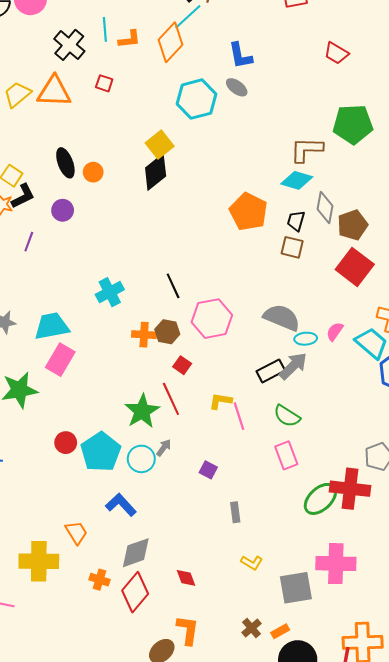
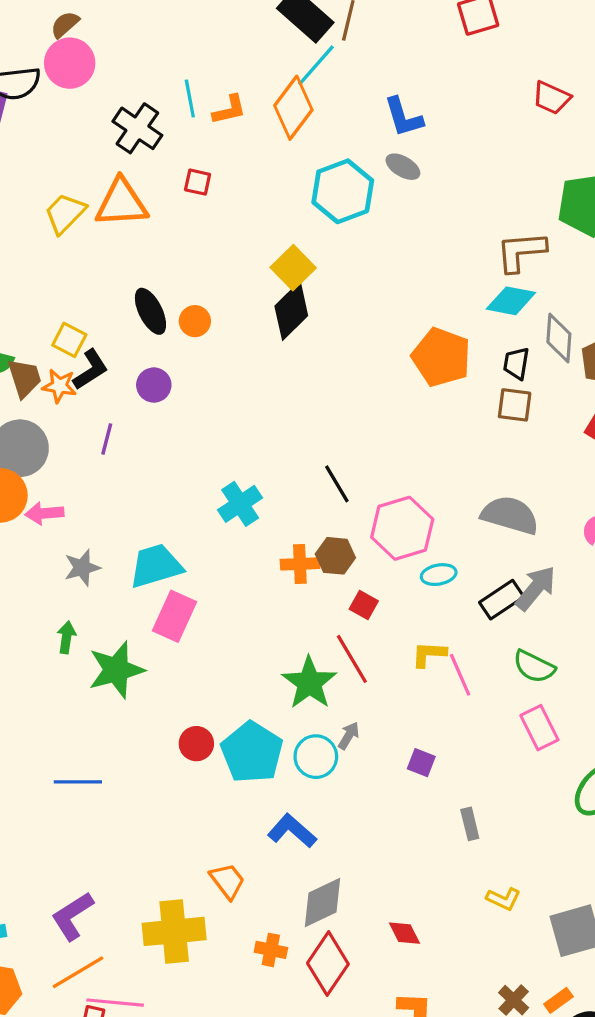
cyan ellipse: (306, 339) -> (439, 575), moved

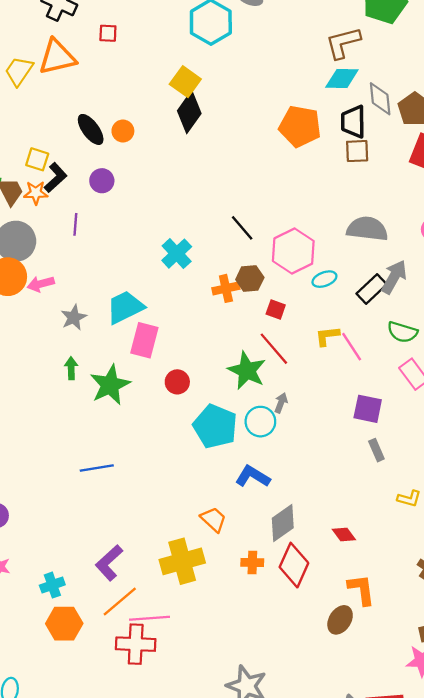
black trapezoid: (516, 363) -> (353, 122), size x1.4
red circle: (196, 744) -> (177, 382), moved
purple square: (421, 763) -> (368, 409), moved, size x1.5

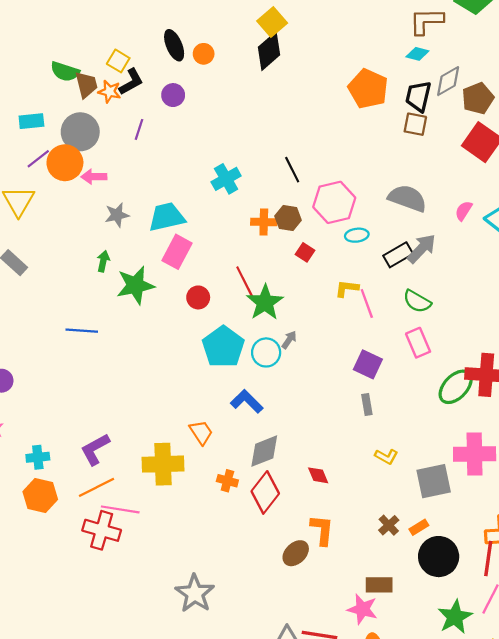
cyan diamond: (342, 78) -> (417, 54), size x0.7
gray diamond: (380, 99) -> (448, 81), turned 52
red line: (274, 349) -> (245, 283), moved
blue line: (97, 468) -> (82, 331), moved

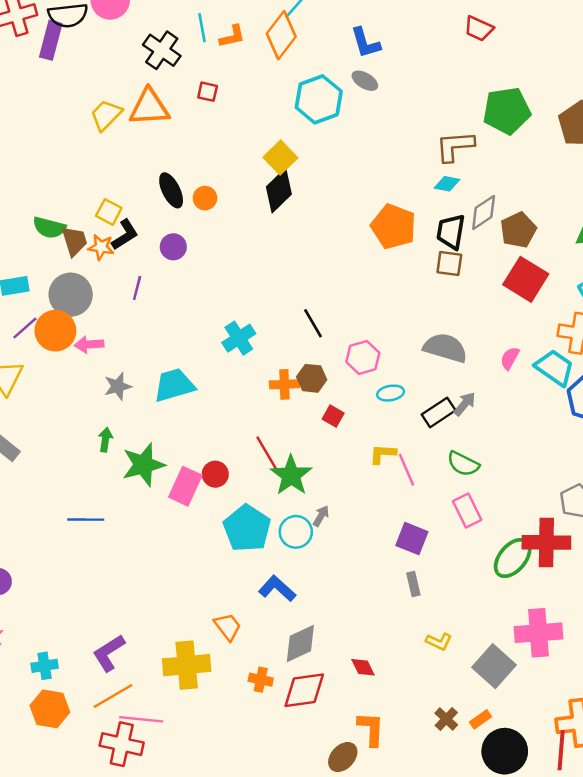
pink hexagon: (334, 202) -> (363, 357), size x0.7
gray arrow: (422, 249) -> (465, 404), size x0.7
pink rectangle: (177, 252) -> (185, 486), moved
gray square: (434, 481) -> (494, 666), turned -33
red diamond: (265, 492) -> (304, 690), turned 48

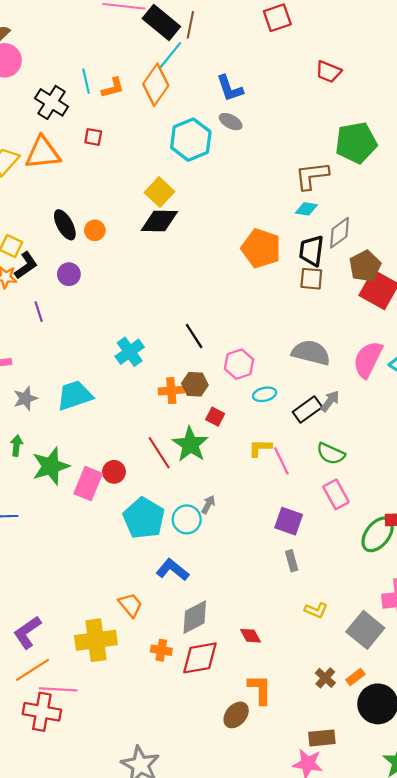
black diamond: (279, 191) -> (159, 221), turned 48
brown pentagon: (518, 230) -> (365, 266), moved
purple line: (137, 288) -> (39, 312), turned -30
pink semicircle: (510, 358) -> (368, 359), size x1.8
green star: (291, 475) -> (190, 444), moved

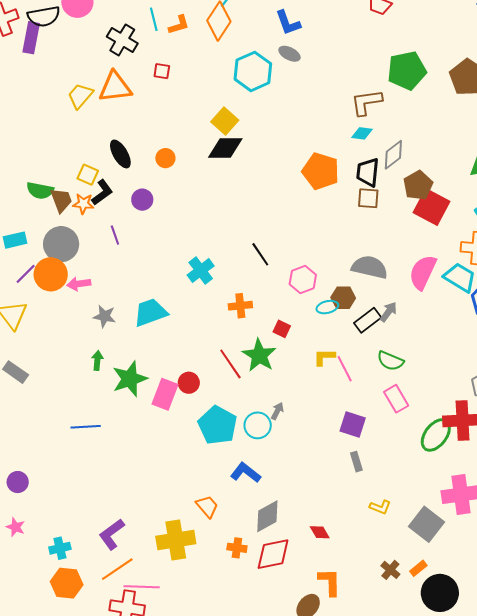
black ellipse: (65, 225) -> (120, 154), moved
brown hexagon: (195, 384) -> (343, 298), moved
gray star: (25, 398) -> (104, 316), turned 30

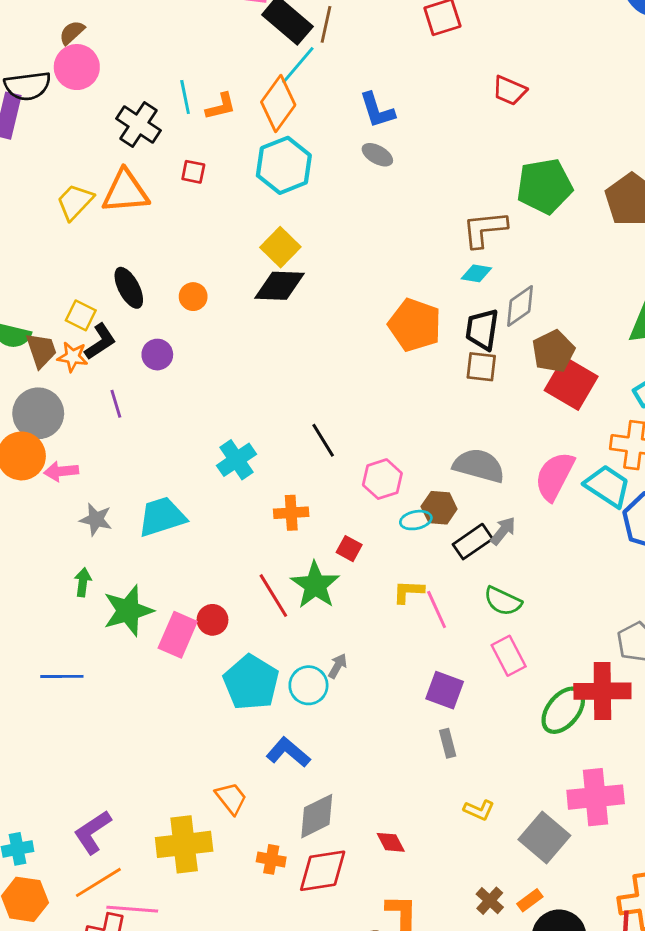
cyan hexagon: (253, 71) -> (284, 165), moved

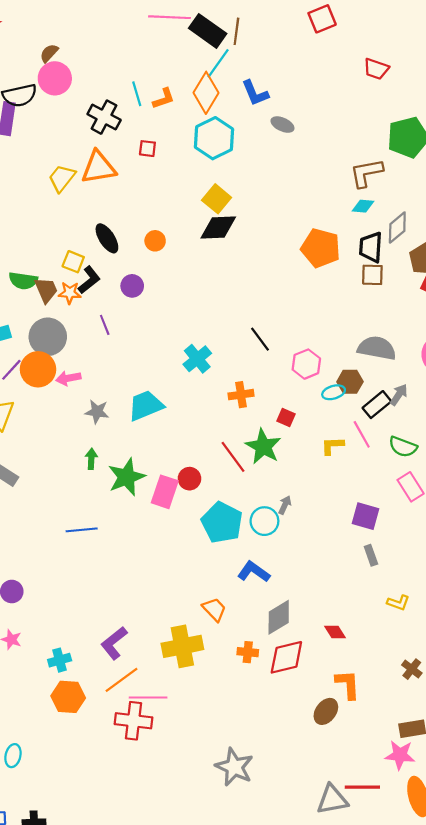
blue L-shape: (377, 110) -> (255, 93), moved
pink line: (437, 610) -> (362, 434), moved

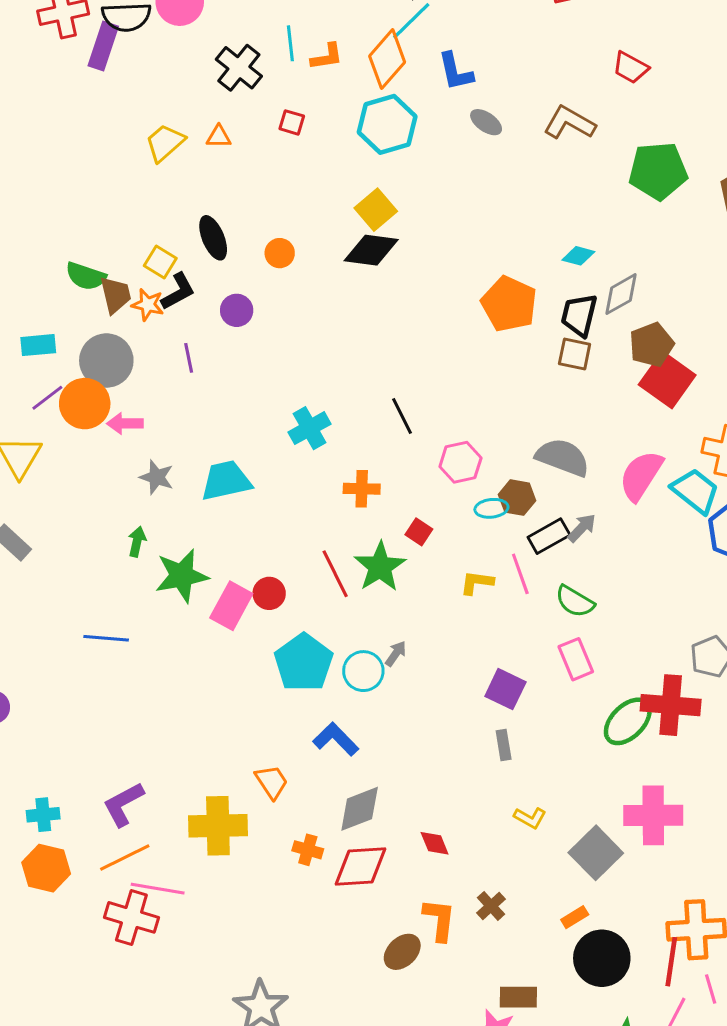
orange triangle: (98, 167) -> (219, 137), size x0.5
brown L-shape: (366, 173) -> (569, 123), moved, turned 30
brown cross: (412, 669) -> (491, 906), moved

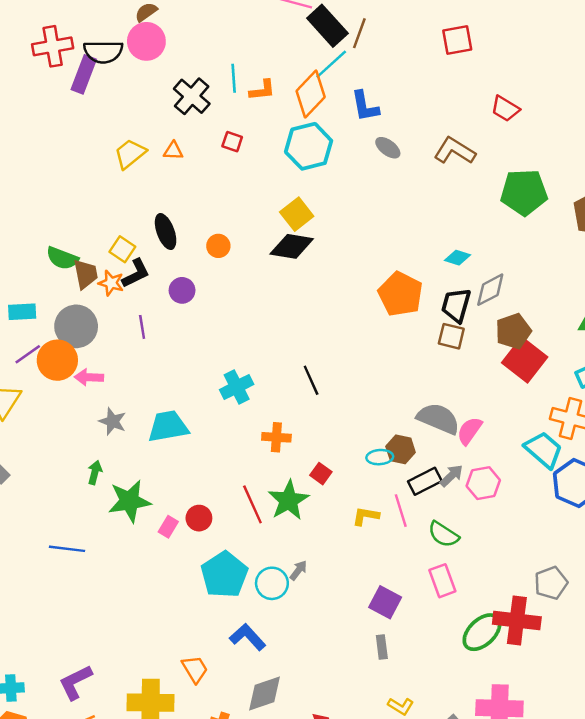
pink hexagon: (460, 462) -> (483, 483), moved
pink semicircle: (641, 476) -> (469, 431), moved, size x0.7
pink rectangle: (231, 606) -> (168, 527), size x0.6

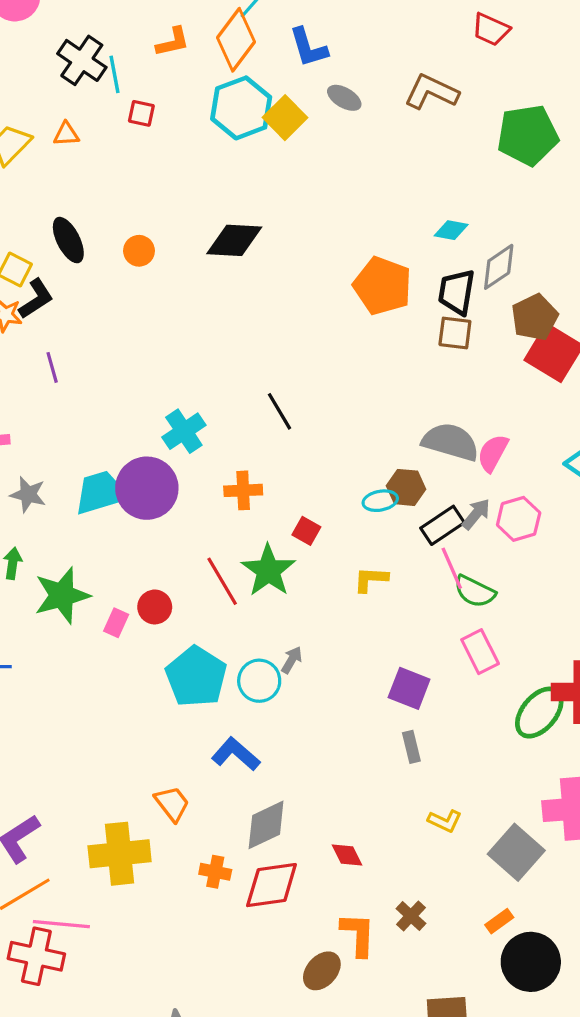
cyan line: (234, 78) -> (114, 74), moved
yellow square: (297, 214) -> (285, 118), moved
purple circle: (182, 290) -> (147, 488), moved, size x1.8
pink line: (401, 511) -> (452, 568), moved

